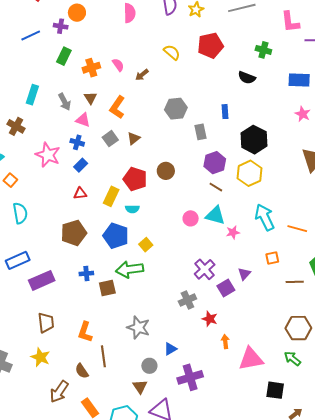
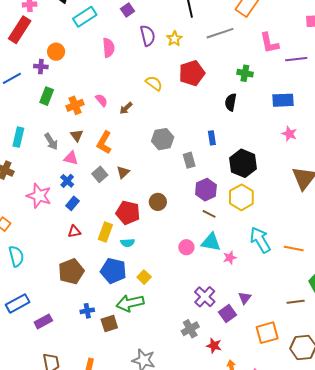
black semicircle: (247, 78) -> (231, 102), turned 84
blue cross: (77, 142) -> (67, 181), turned 32
orange square: (272, 258) -> (267, 333), moved, size x1.6
purple rectangle: (42, 280) -> (43, 321), size x0.7

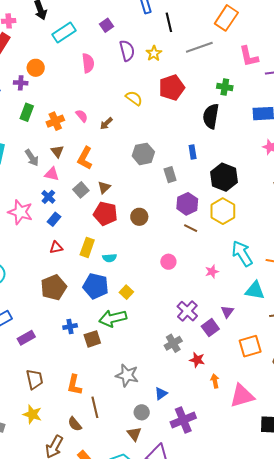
black semicircle: (231, 102) -> (211, 116), size x1.4
red pentagon: (128, 213) -> (105, 214), moved
cyan triangle: (211, 242) -> (255, 290), moved

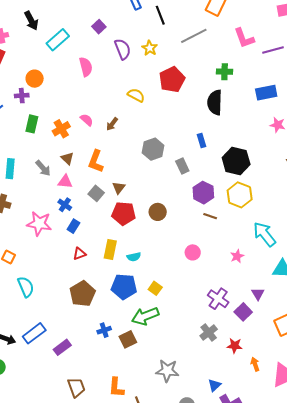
blue triangle: (161, 394) -> (214, 385), moved

